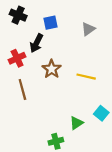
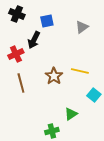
brown star: (52, 69) -> (54, 76), moved
cyan square: (101, 113) -> (94, 95), moved

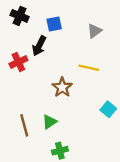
yellow line: (80, 71) -> (89, 68), moved
brown line: (21, 83) -> (24, 125), moved
green triangle: (71, 114) -> (50, 122), moved

